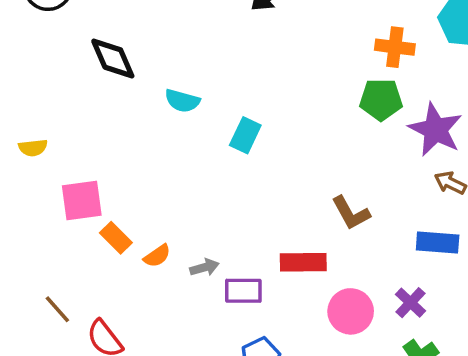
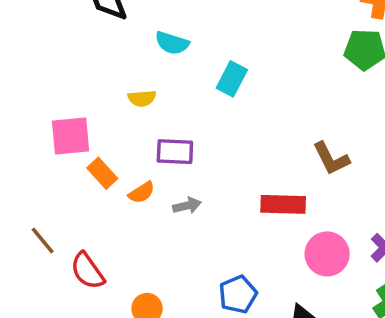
yellow semicircle: (33, 148) -> (142, 98), moved
purple rectangle: (243, 291) -> (175, 152), moved

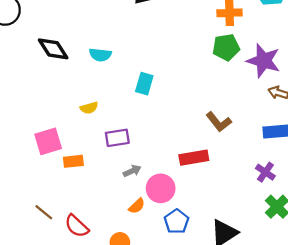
cyan semicircle: (172, 43) -> (100, 55), moved
orange rectangle: (102, 173) -> (73, 161), turned -42
orange semicircle: (142, 193) -> (137, 206), moved
pink circle: (327, 254) -> (161, 188), moved

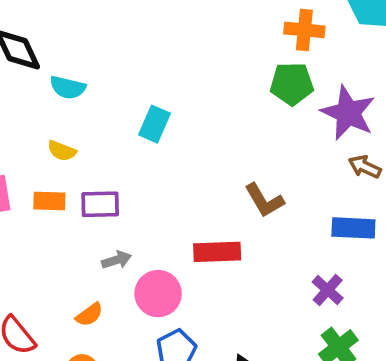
cyan semicircle: (100, 55) -> (68, 87), moved
yellow semicircle: (89, 108) -> (62, 151), turned 30
orange rectangle: (73, 161) -> (49, 201), moved
orange semicircle: (137, 206) -> (89, 315), moved

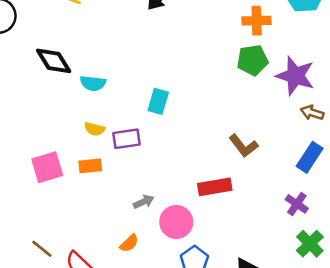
purple rectangle: (100, 204) -> (127, 139), moved
blue rectangle: (353, 228) -> (310, 157), turned -52

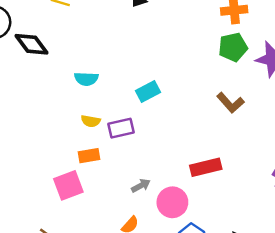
black diamond: (54, 61) -> (31, 44), moved
cyan rectangle: (158, 101) -> (148, 91), turned 50
brown L-shape: (243, 146) -> (230, 103), moved
pink square: (47, 167) -> (68, 185), moved

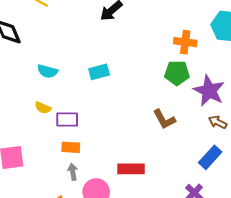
cyan rectangle: (148, 91) -> (99, 72), moved
orange rectangle: (89, 156) -> (71, 147), moved
gray arrow: (141, 186) -> (73, 172), turned -84

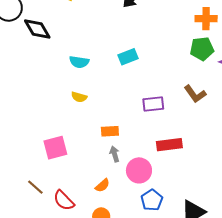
purple rectangle: (67, 120) -> (153, 104), moved

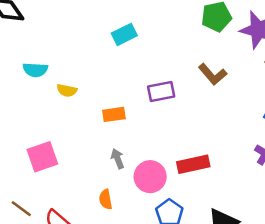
cyan semicircle: (79, 62) -> (35, 70), moved
orange rectangle: (110, 131) -> (114, 114), moved
red rectangle: (169, 145) -> (193, 164), moved
orange semicircle: (102, 185) -> (106, 199), turned 126

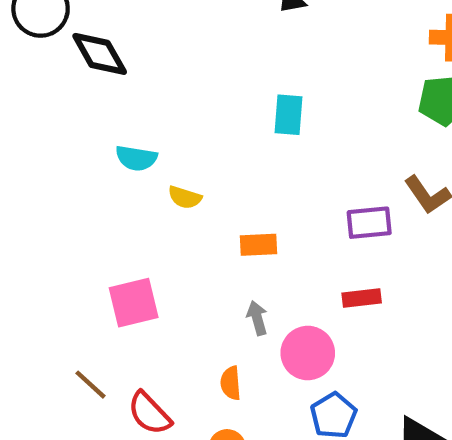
cyan rectangle: (124, 34) -> (289, 115), turned -65
purple rectangle: (161, 91) -> (369, 223), moved
red rectangle: (193, 164) -> (362, 298), moved, size x0.7

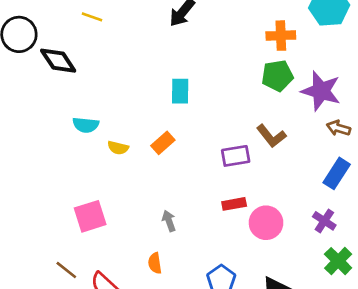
orange rectangle: (258, 245) -> (163, 143), moved, turned -35
pink circle: (308, 353) -> (266, 223), moved

